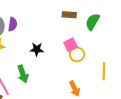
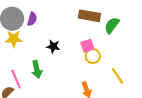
brown rectangle: (69, 15) -> (89, 16), size x1.5
yellow line: (104, 71) -> (118, 76), turned -42

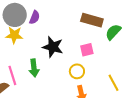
black star: (53, 46) -> (53, 47), size x1.5
yellow circle: (93, 56) -> (77, 71), moved

